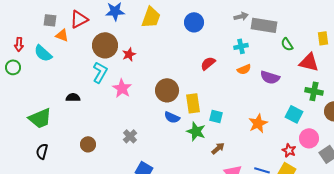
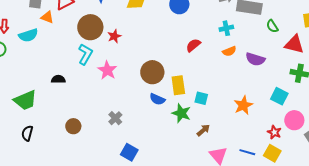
cyan semicircle: (43, 53) -> (28, 35), turned -60

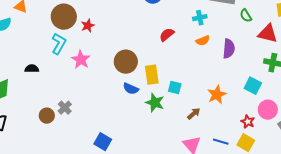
purple semicircle: (255, 59) -> (229, 49), turned -102
gray cross: (115, 118) -> (65, 108), moved
brown arrow: (203, 130) -> (194, 114), moved

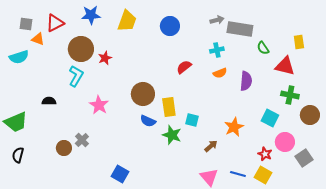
pink star: (81, 60) -> (99, 105), moved

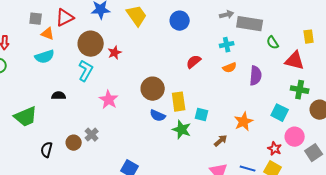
yellow trapezoid: (127, 21) -> (137, 16), turned -55
cyan semicircle: (19, 57) -> (45, 57), moved
black semicircle: (18, 155) -> (47, 150), moved

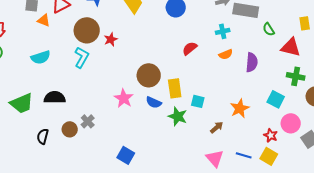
cyan semicircle: (45, 57) -> (41, 57), moved
black semicircle: (59, 96) -> (55, 97), moved, size x1.5
pink star: (109, 100) -> (124, 98), moved

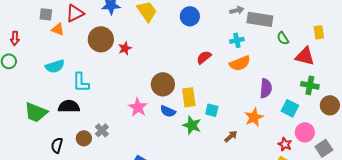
orange semicircle: (226, 54) -> (240, 63), size x1.5
cyan L-shape: (82, 57) -> (81, 82), moved, turned 150
purple semicircle: (252, 62) -> (266, 88), moved
green trapezoid: (22, 103) -> (36, 112), turned 45

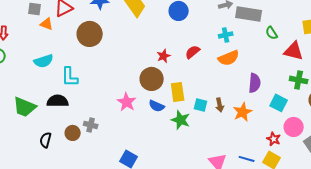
red star: (125, 48) -> (164, 56), moved
gray cross: (102, 130) -> (91, 125), turned -32
brown arrow: (231, 136) -> (220, 105), moved, turned 120

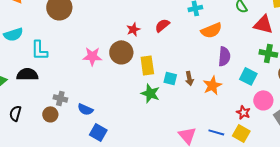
orange semicircle: (229, 58) -> (211, 30), moved
pink star: (127, 102) -> (92, 56), moved, turned -30
blue semicircle: (157, 106) -> (85, 109), moved
brown circle: (73, 133) -> (50, 114), moved

